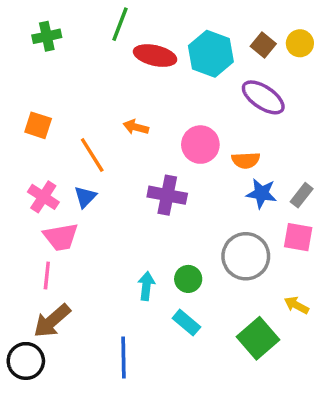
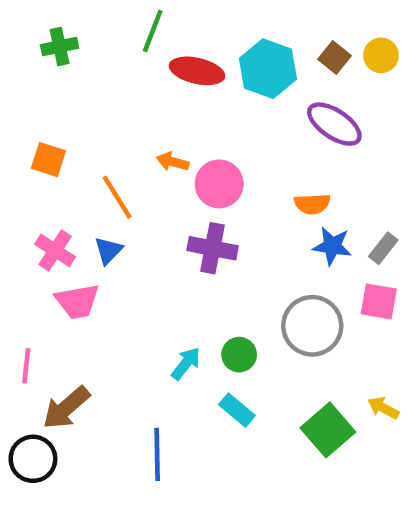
pink circle: (200, 145) -> (219, 184), moved
pink line: (47, 275) -> (26, 366), moved
cyan arrow: (146, 286) -> (186, 363), turned 32
yellow arrow: (296, 305) -> (383, 408), moved

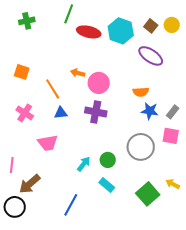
blue triangle: (108, 250) -> (61, 113), moved, turned 40
pink trapezoid: (77, 301) -> (48, 143), moved
blue line: (157, 454) -> (71, 205), turned 30

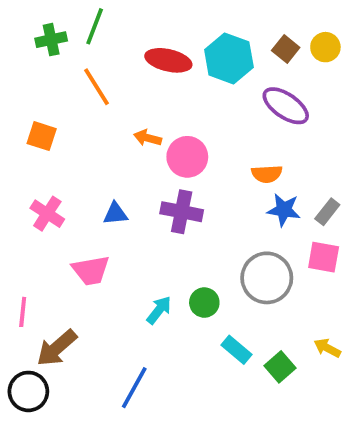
green line: (69, 14) -> (95, 26), moved
orange line: (53, 89) -> (96, 87), moved
cyan rectangle: (107, 185) -> (236, 350), moved
green square: (148, 194) -> (280, 367), size x0.7

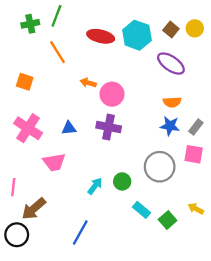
orange semicircle: (267, 174) -> (172, 102), moved
pink cross: (47, 214) -> (28, 128), size x1.4

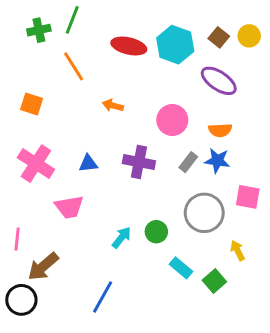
pink circle: (112, 94) -> (172, 120), moved
gray rectangle: (196, 127) -> (188, 162), moved
yellow arrow: (196, 209) -> (238, 251), moved, turned 35

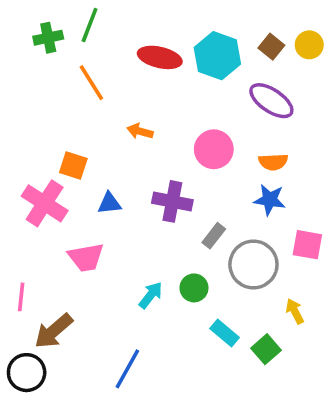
orange square: (32, 104) -> (73, 165), moved
gray rectangle: (188, 162) -> (214, 236), moved

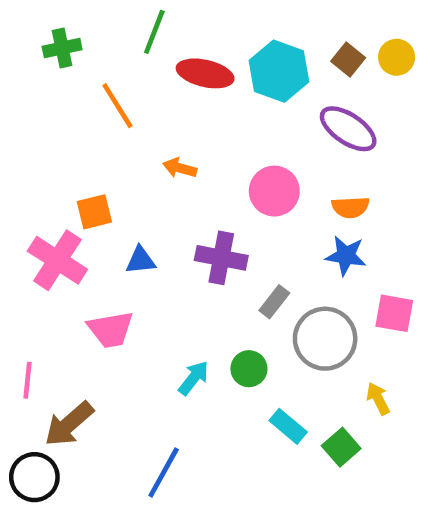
green line: (90, 25) -> (154, 32), moved
orange square: (73, 165) -> (94, 212), turned -32

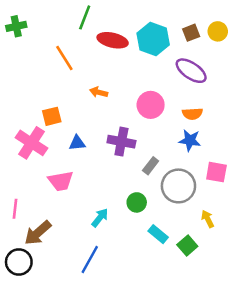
green cross: (62, 48) -> (16, 26), moved
brown square: (348, 60) -> (191, 33), turned 30
cyan arrow: (194, 378) -> (100, 218), moved

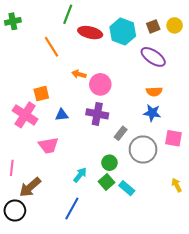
pink circle: (151, 105) -> (100, 84), moved
yellow arrow: (208, 219) -> (177, 185), moved
green square: (187, 246) -> (106, 182), moved

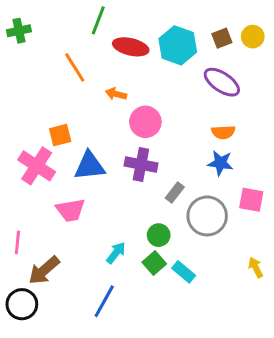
orange arrow: (79, 74) -> (116, 94), moved
blue triangle: (62, 115) -> (90, 166), size x1.6

